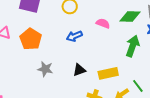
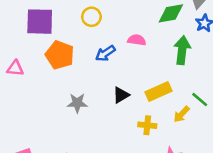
pink semicircle: (103, 23) -> (137, 40), moved
orange pentagon: (31, 39) -> (60, 55), moved

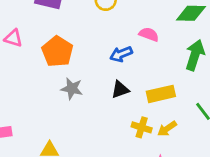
blue arrow: (105, 53) -> (121, 54), moved
orange pentagon: (60, 55) -> (57, 51), moved
yellow arrow: (182, 114) -> (167, 129), moved

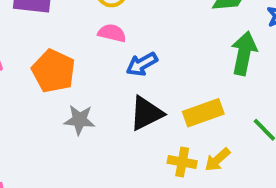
pink semicircle: (149, 34) -> (112, 33), moved
black triangle: (120, 90) -> (146, 113), size x1.4

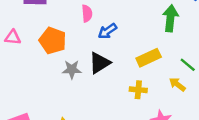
pink semicircle: (112, 33) -> (87, 13), turned 77
black triangle: (146, 113) -> (100, 63), moved
yellow arrow: (217, 160) -> (177, 84), moved, turned 84

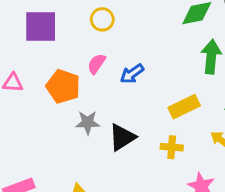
pink semicircle: (87, 13) -> (96, 64), moved, turned -140
black triangle: (100, 63) -> (122, 137), moved

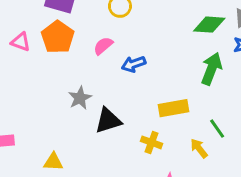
orange pentagon: (63, 86) -> (58, 37), moved
gray star: (88, 123) -> (80, 98), turned 30

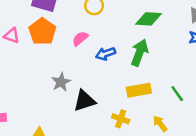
green diamond: (209, 25) -> (148, 19), moved
green arrow: (211, 69) -> (140, 53), moved
green line: (217, 129) -> (177, 94), moved

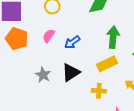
green arrow: (140, 53) -> (113, 37), moved
black triangle: (84, 101) -> (71, 72), moved

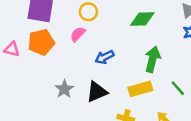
pink semicircle: (49, 36) -> (78, 34), moved
orange pentagon: (17, 39) -> (41, 42), turned 30

